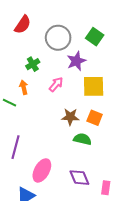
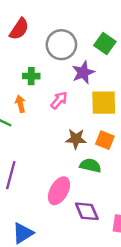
green cross: (33, 64) -> (31, 76), turned 32
pink ellipse: (42, 170) -> (59, 191), moved

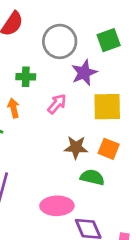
green square: (105, 43) -> (109, 40), turned 35
pink ellipse: (59, 191) -> (57, 206), turned 60

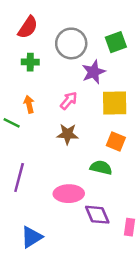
green cross: (26, 77) -> (30, 62), moved
brown star: (76, 147) -> (67, 134), moved

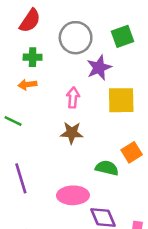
pink arrow: (69, 101) -> (73, 98), turned -36
orange arrow: (29, 104) -> (27, 85), moved, turned -84
orange square: (116, 141) -> (132, 152), moved, turned 36
purple line: (19, 177) -> (21, 178), turned -32

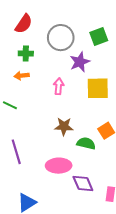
brown star: (72, 133) -> (64, 126), moved

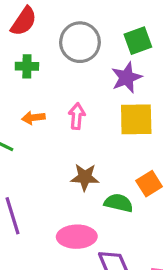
purple star: (80, 62) -> (127, 78), moved
orange arrow: (22, 76) -> (33, 118), moved

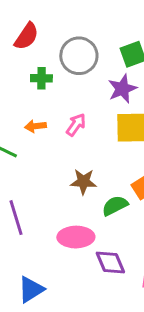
green cross: (27, 66) -> (41, 78), moved
pink arrow: (77, 116) -> (76, 125), turned 30
green semicircle: (119, 203) -> (115, 206), turned -40

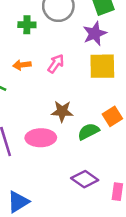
pink ellipse: (76, 237) -> (41, 138), moved
purple diamond: (110, 262) -> (85, 179), turned -32

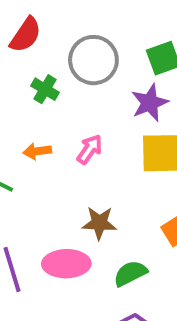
green cross: (27, 25) -> (45, 89), turned 30
green semicircle: (88, 131) -> (130, 273), moved

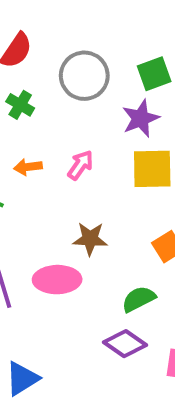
green cross: (45, 89) -> (20, 105), moved
green semicircle: (130, 273) -> (139, 299), moved

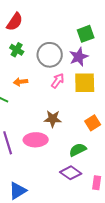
gray circle: (84, 76) -> (50, 55), moved
pink arrow: (80, 165) -> (58, 81), moved

